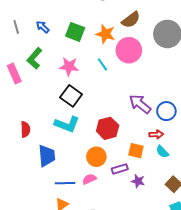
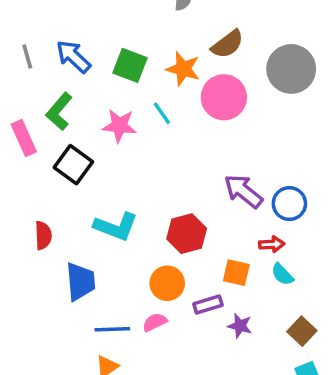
blue arrow: (43, 27) -> (73, 57), size x1.5
cyan line: (102, 64) -> (162, 113), moved
black square: (71, 96) -> (73, 165), moved

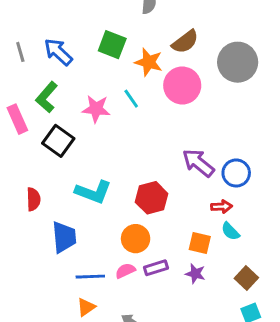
green square: (130, 65) -> (112, 45), moved
orange square: (236, 273) -> (200, 243), moved
purple rectangle: (208, 305) -> (156, 268), moved

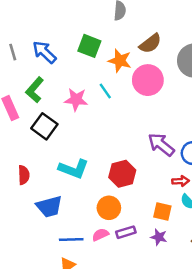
blue trapezoid: (64, 237) -> (49, 207), turned 80

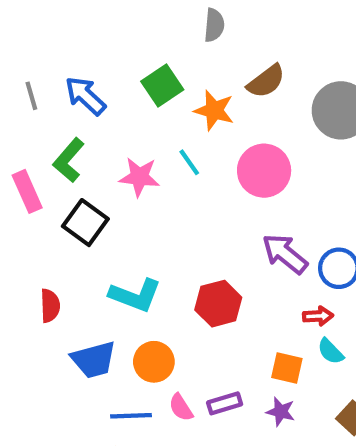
green square: (89, 46) -> (162, 85), turned 35
pink circle: (148, 80) -> (264, 171), moved
orange circle: (109, 208) -> (154, 362), moved
pink semicircle: (100, 235) -> (181, 407), turned -98

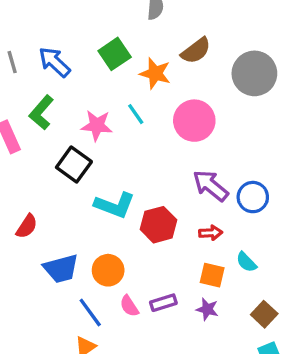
black square: (85, 223) -> (74, 165), moved
cyan L-shape: (135, 295) -> (115, 205), moved
red semicircle: (50, 306) -> (27, 226), turned 35
red arrow: (318, 316) -> (211, 233), moved
blue line: (131, 416) -> (90, 313), turned 56

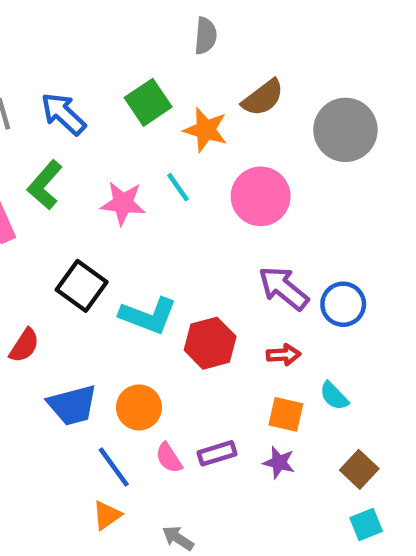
black square: (74, 165) -> (82, 286), moved

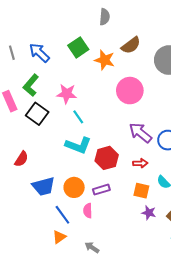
cyan line: (178, 187) -> (78, 117), moved
black square: (82, 286) -> (37, 114), moved
purple rectangle: (217, 453) -> (101, 190), moved
pink semicircle: (169, 458) -> (88, 211), turned 32
purple star: (279, 462) -> (149, 213), moved

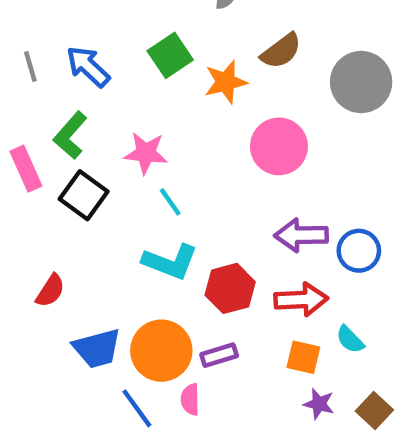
orange star: (105, 60) -> (226, 82), turned -30
purple arrow: (140, 133) -> (301, 235), turned -40
red arrow: (140, 163) -> (301, 300), size x1.6
orange circle: (74, 187) -> (161, 351), size x1.4

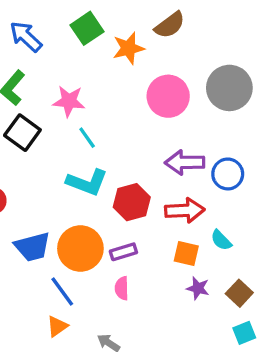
gray circle: (361, 82) -> (229, 88), moved
pink semicircle: (190, 399) -> (122, 288), moved

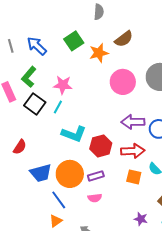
cyan line: (87, 138) -> (58, 107), moved, turned 64
pink semicircle: (122, 288) -> (95, 198), turned -96
purple star: (198, 288) -> (141, 219), moved

